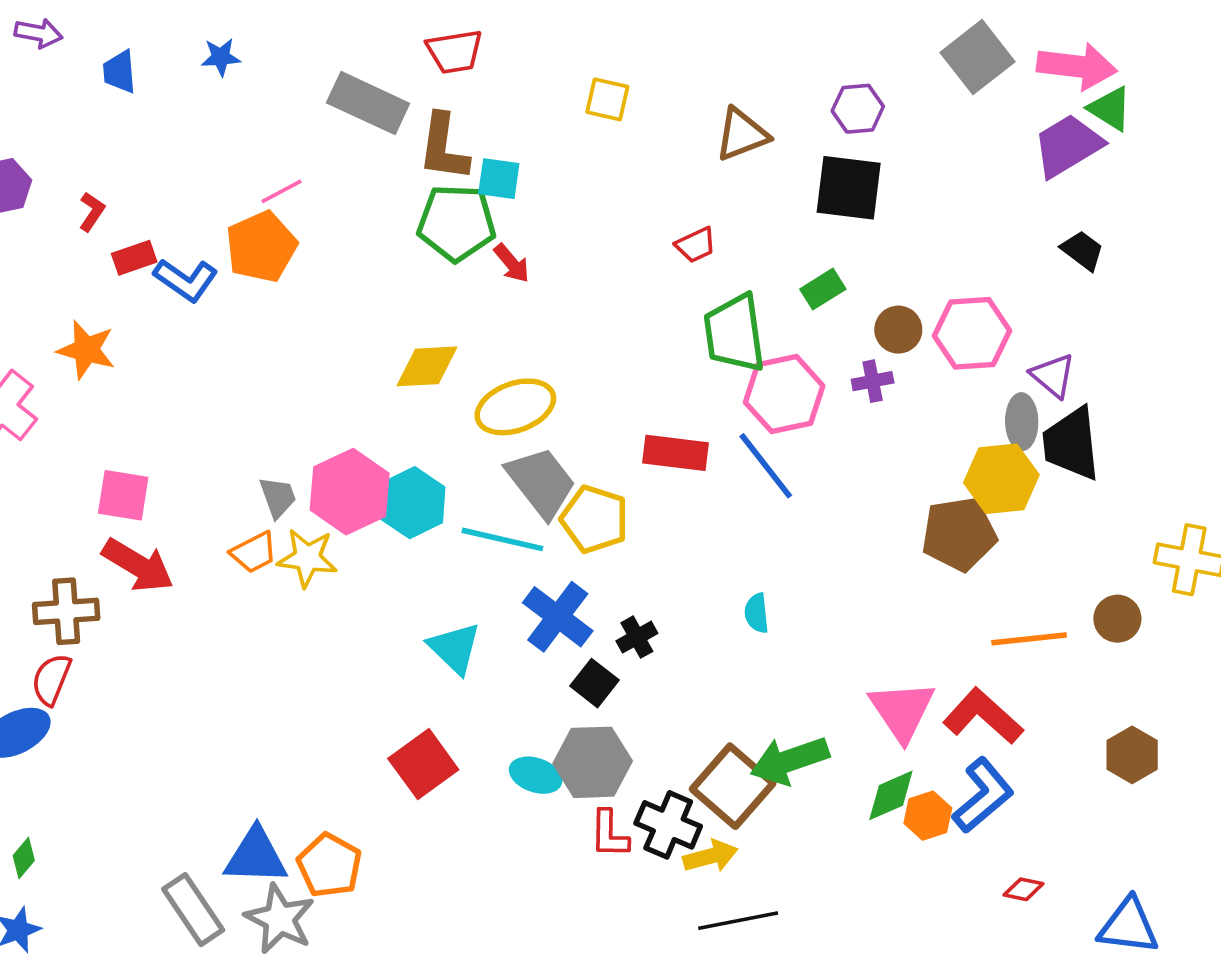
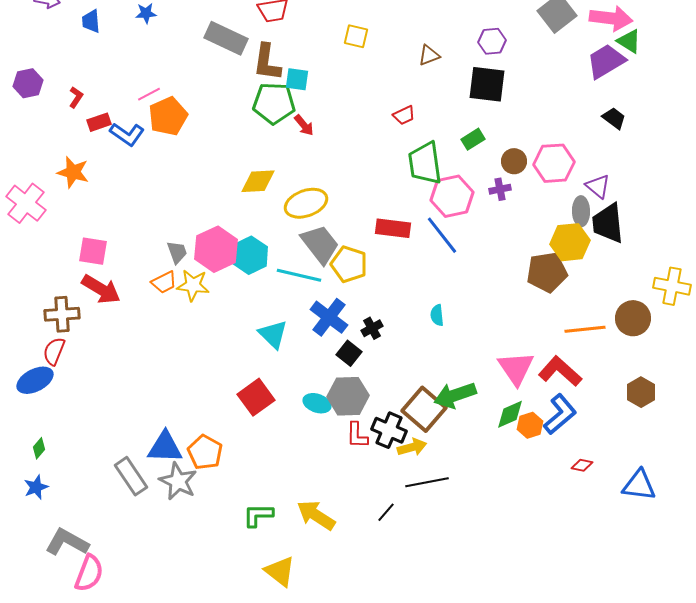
brown triangle: (742, 134) -> (429, 55), size x0.7
pink line: (282, 191) -> (149, 94), moved
brown circle: (1117, 619) -> (633, 318), size x1.4

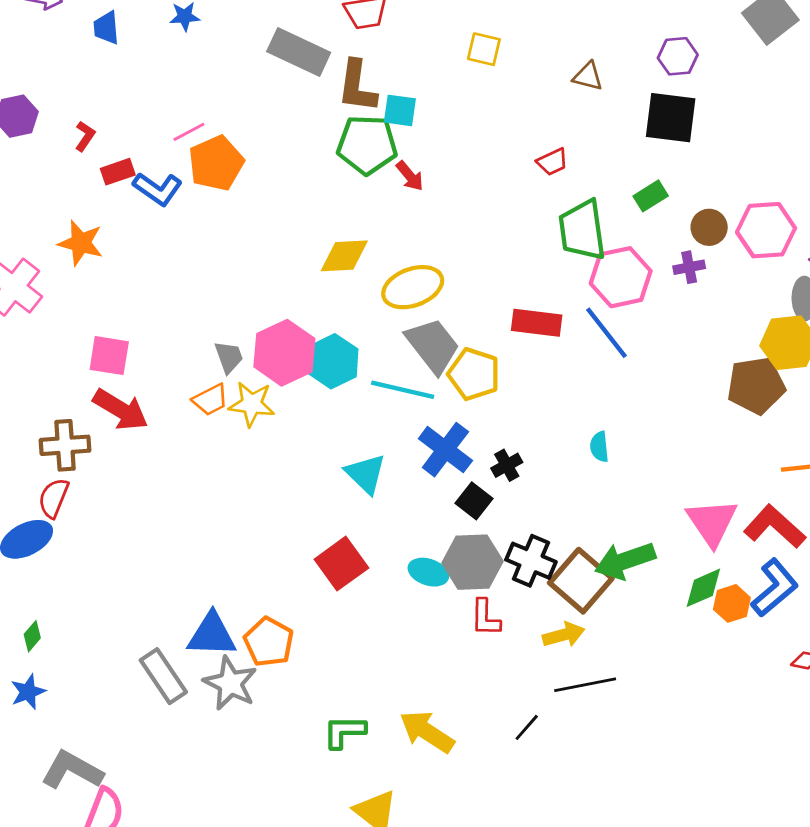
brown triangle: (429, 55) -> (588, 76), turned 35
black cross: (389, 430) -> (531, 561), moved

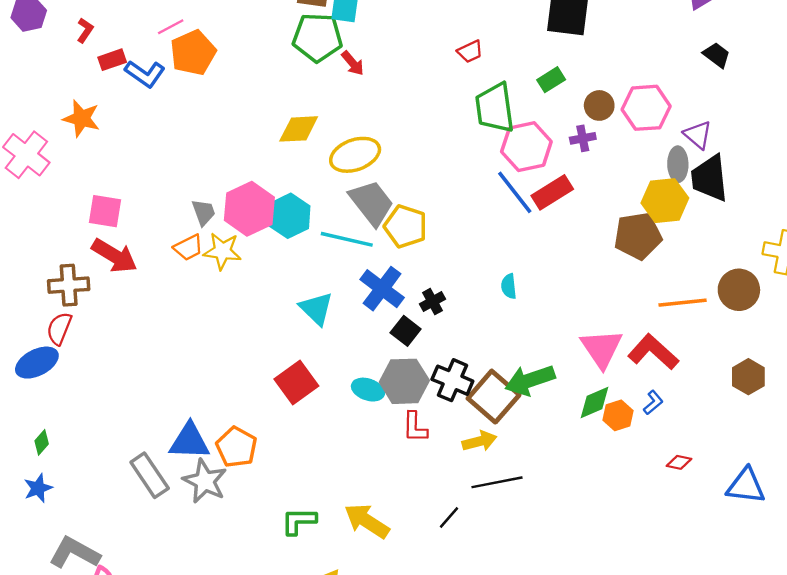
red rectangle: (537, 323) -> (552, 192), moved, turned -39
blue L-shape: (775, 588) -> (653, 402), size x0.5

